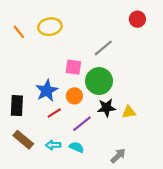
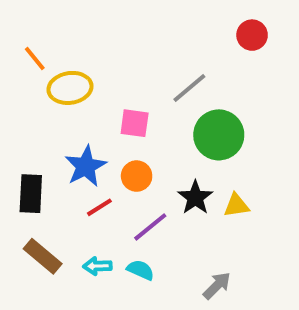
yellow ellipse: (50, 27) -> (70, 88), moved
green circle: (99, 81) -> (219, 135), moved
black star: (106, 108) -> (195, 198), turned -30

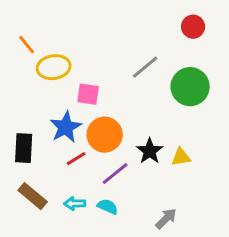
pink square: (135, 123) -> (88, 94), moved
green circle: (219, 135) -> (190, 87), moved
orange circle: (137, 176) -> (105, 135), size x1.5

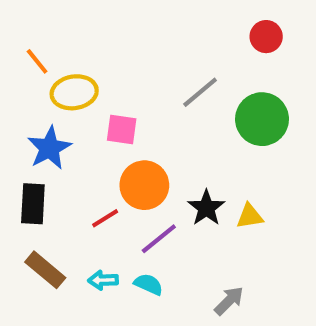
blue star: (66, 127) -> (49, 148), moved

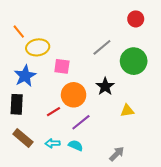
black star: (206, 208) -> (105, 86), moved

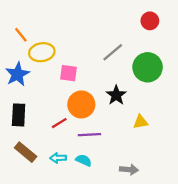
blue star: (25, 76) -> (17, 74), moved
purple line: (81, 122) -> (89, 135), turned 36
gray arrow: (117, 154) -> (129, 170), turned 49

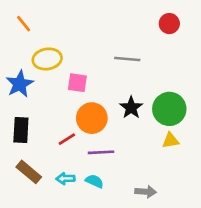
orange line: (21, 35) -> (24, 24), moved
gray line: (113, 52) -> (127, 59), turned 45
green circle: (148, 67) -> (169, 109), moved
yellow triangle: (141, 122) -> (171, 140), moved

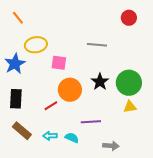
purple line: (101, 152) -> (91, 122), moved

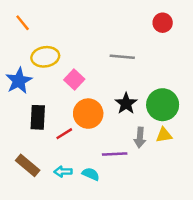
pink square: (59, 63) -> (74, 79), turned 35
black rectangle: (16, 99) -> (38, 117), moved
gray arrow: (111, 146) -> (140, 138), moved, turned 91

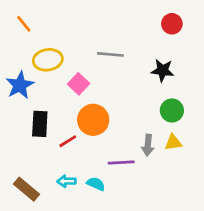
gray line: (122, 57) -> (111, 54), moved
black star: (126, 103) -> (163, 70), moved, turned -30
green circle: (163, 105) -> (172, 110), size x0.7
brown rectangle: (28, 165) -> (26, 189), moved

